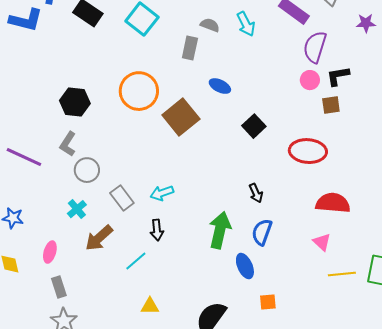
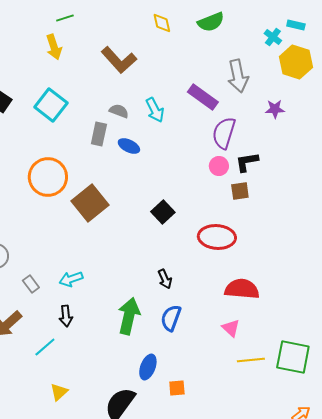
blue ellipse: (220, 86) -> (129, 146), moved
gray rectangle: (122, 198) -> (31, 284), size x0.7
blue ellipse: (245, 266) -> (148, 367), moved, turned 45
yellow triangle: (150, 306) -> (59, 392), turned -42

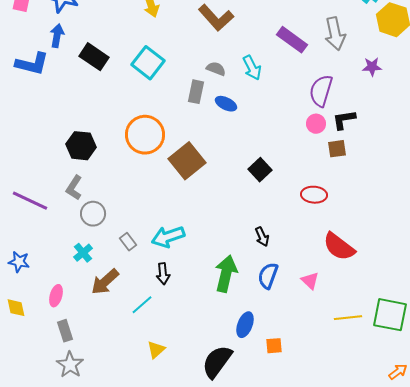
purple rectangle: (203, 97) -> (292, 40), moved
red ellipse: (217, 237) -> (314, 195), size x0.7
cyan arrow: (71, 279) -> (168, 237), size x1.4
red semicircle: (242, 289) -> (339, 247), turned -148
pink triangle: (231, 328) -> (310, 281), moved

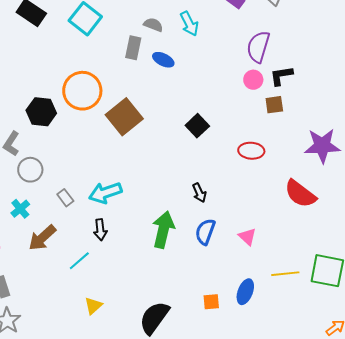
purple star: (372, 67) -> (322, 146), moved, size x1.8
black hexagon: (81, 146) -> (41, 112), moved
red semicircle: (339, 247) -> (300, 194), moved
blue ellipse: (245, 325) -> (245, 292), moved

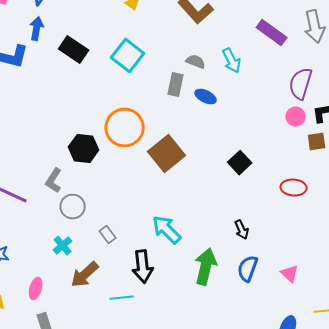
cyan arrow: (105, 193) -> (167, 230), moved, turned 64
black arrow: (100, 230) -> (143, 267), size x1.5
cyan line: (79, 261) -> (122, 298), turned 35

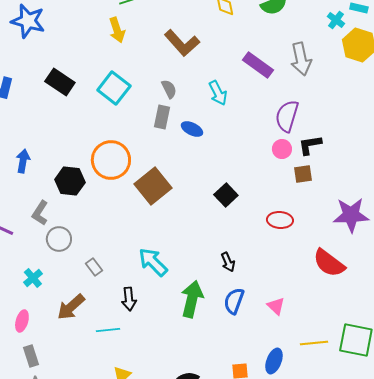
blue arrow: (37, 29) -> (23, 161), moved
gray semicircle: (196, 62) -> (169, 89), moved, turned 42
cyan cross: (63, 246) -> (33, 278), moved
black arrow: (143, 267) -> (129, 299), size x0.7

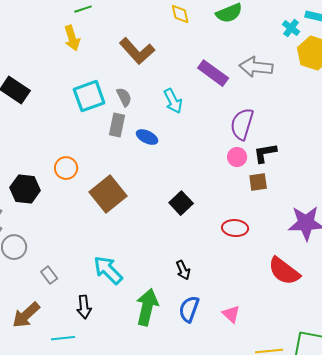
gray arrow: (301, 59) -> (256, 67), turned 108
cyan square: (114, 88) -> (89, 96), moved, turned 32
orange circle: (111, 160) -> (66, 168), size x0.6

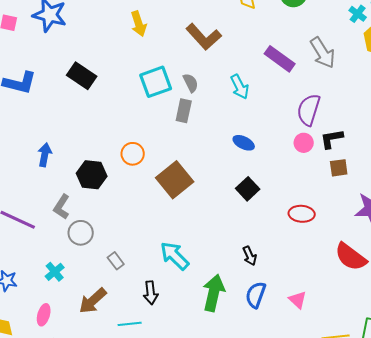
gray arrow: (256, 67) -> (323, 53), turned -128
blue ellipse: (147, 137) -> (244, 143), moved
brown square: (258, 182) -> (339, 168), moved

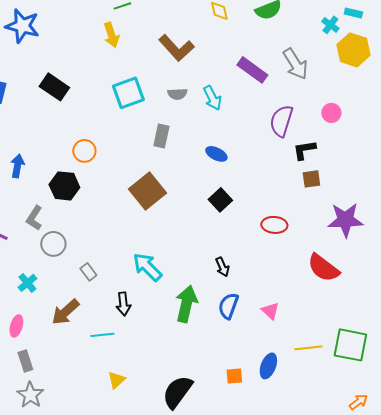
gray semicircle: (191, 83) -> (177, 94), moved, turned 114
gray rectangle: (184, 111) -> (161, 136), moved
pink circle: (304, 143) -> (331, 113), moved
orange circle: (133, 154) -> (84, 151), moved

